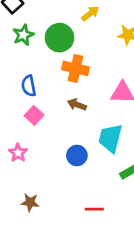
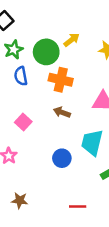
yellow arrow: (90, 13) -> (72, 40), moved
blue semicircle: (29, 86) -> (21, 76), moved

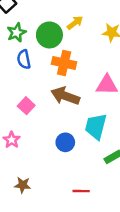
brown arrow: (62, 112) -> (65, 96), size x1.6

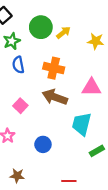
green circle: (49, 35) -> (41, 27), moved
blue circle: (65, 142) -> (43, 144), moved

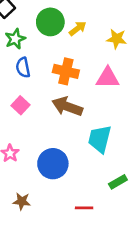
pink triangle: (91, 87) -> (108, 78), moved
pink square: (20, 106) -> (20, 105), moved
blue circle: (43, 144) -> (53, 164), size x1.5
green rectangle: (97, 151) -> (118, 182), moved

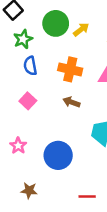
brown arrow: (67, 106) -> (71, 102), size x0.6

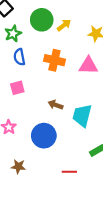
pink square: (28, 101) -> (17, 88), turned 32
brown arrow: (71, 102) -> (56, 105), moved

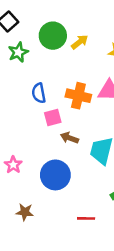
blue semicircle: (19, 57) -> (39, 93), moved
orange cross: (54, 60) -> (78, 96), moved
pink square: (17, 88) -> (53, 117), moved

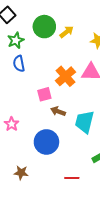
blue semicircle: (39, 93) -> (19, 64), moved
orange cross: (78, 96) -> (66, 76), turned 36
pink star: (13, 165) -> (12, 124), moved

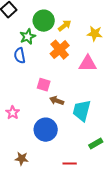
green star: (16, 40) -> (28, 37), moved
orange cross: (66, 76) -> (60, 50), moved
pink square: (44, 94) -> (44, 85), turned 32

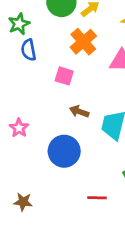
green star: (28, 37) -> (19, 24), moved
pink square: (44, 85) -> (64, 76), moved
brown star: (22, 159) -> (23, 202), moved

